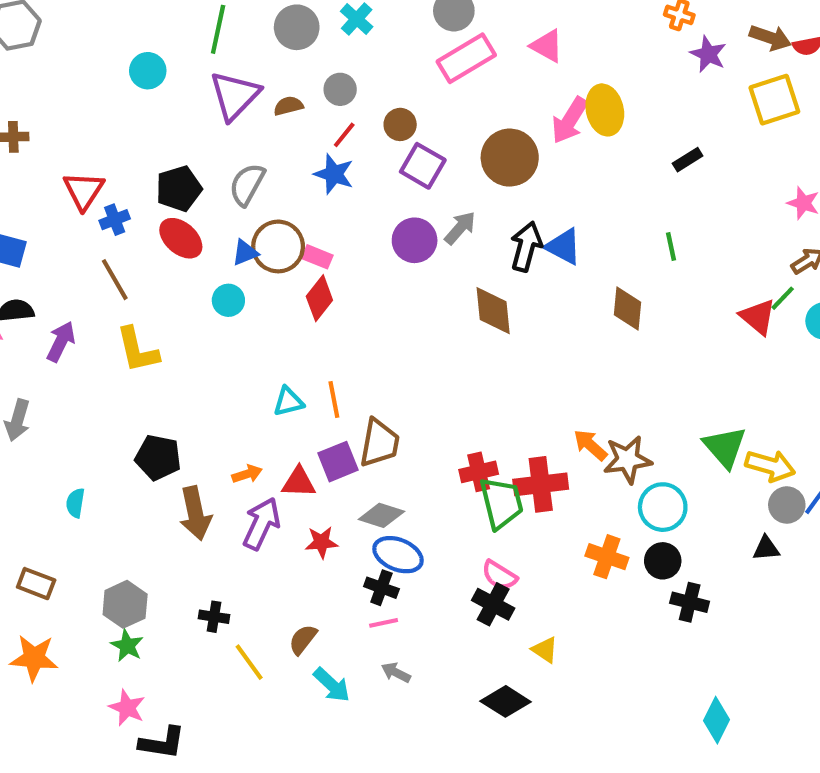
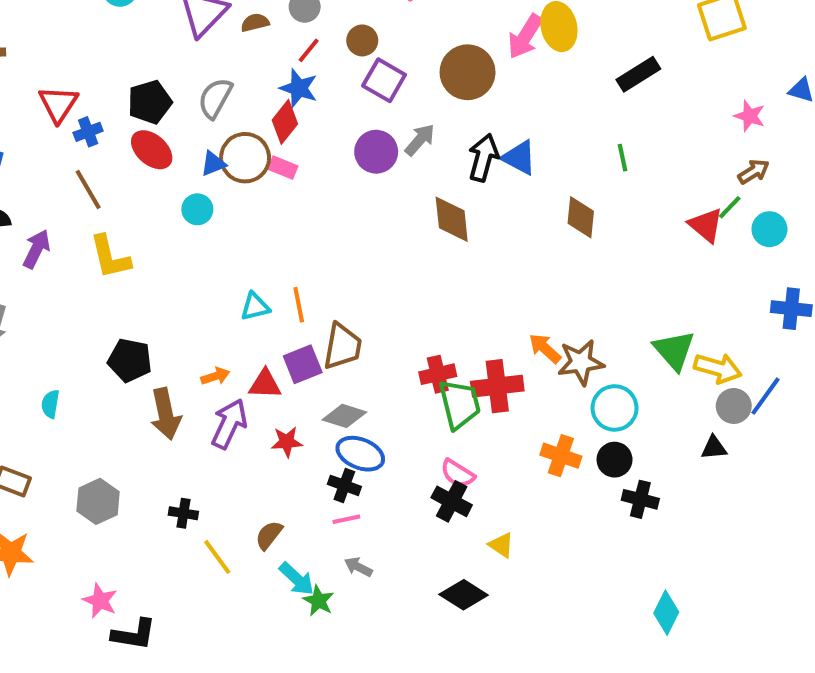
black rectangle: (688, 160) -> (638, 74), size x1.5
red diamond: (319, 298) -> (285, 122), moved
green star: (127, 646) -> (319, 601), moved

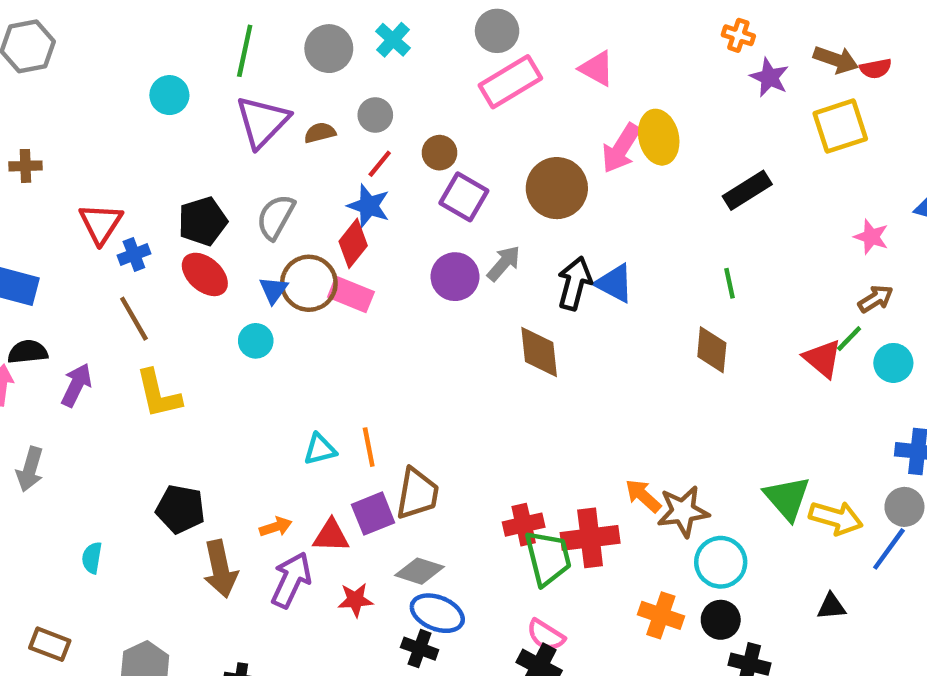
blue triangle: (213, 164) -> (273, 290), turned -32
pink rectangle: (283, 168) -> (351, 294), size x1.4
brown diamond: (581, 217) -> (712, 350), moved
gray circle: (734, 406) -> (904, 507), moved

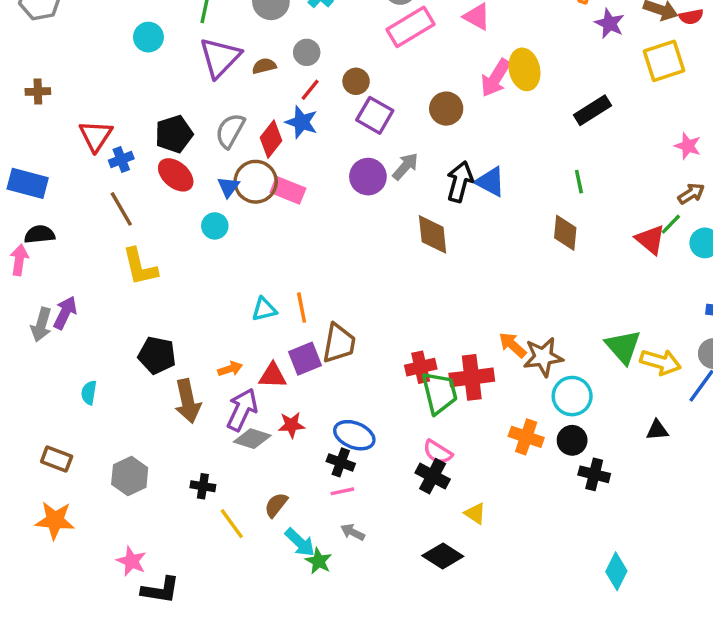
brown circle: (557, 188) -> (446, 109), size x0.7
red diamond: (353, 243) -> (271, 139), moved
purple arrow: (76, 385) -> (65, 313), moved
gray diamond: (420, 571) -> (252, 439), moved

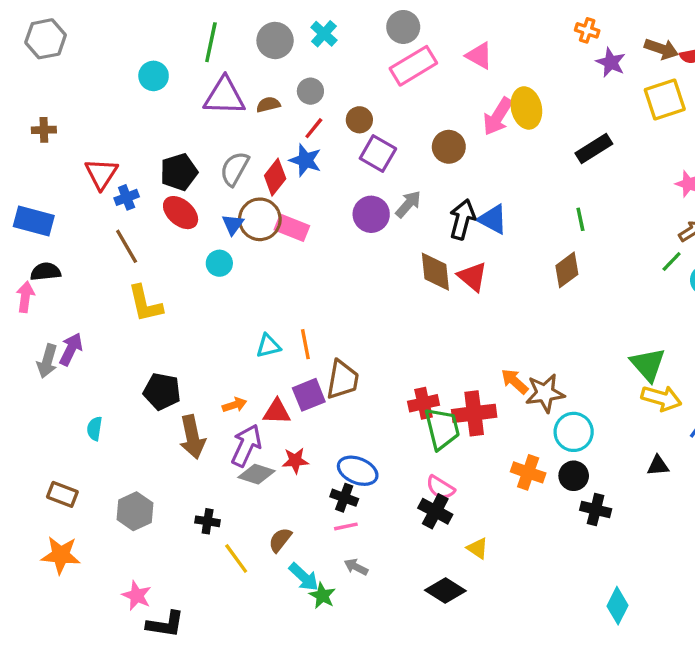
purple triangle: (220, 57) -> (224, 96), turned 48
brown diamond: (565, 233) -> (567, 270), turned 48
red triangle: (650, 240) -> (472, 277), moved
green triangle: (623, 347) -> (648, 364), moved

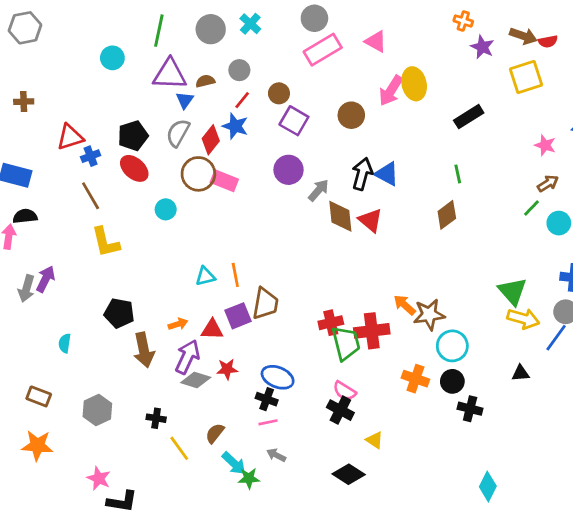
red triangle: (101, 174) -> (70, 137), turned 40
gray arrow: (408, 204) -> (319, 190), moved
blue triangle: (233, 224) -> (185, 100), moved
green star: (322, 596) -> (249, 478), turned -30

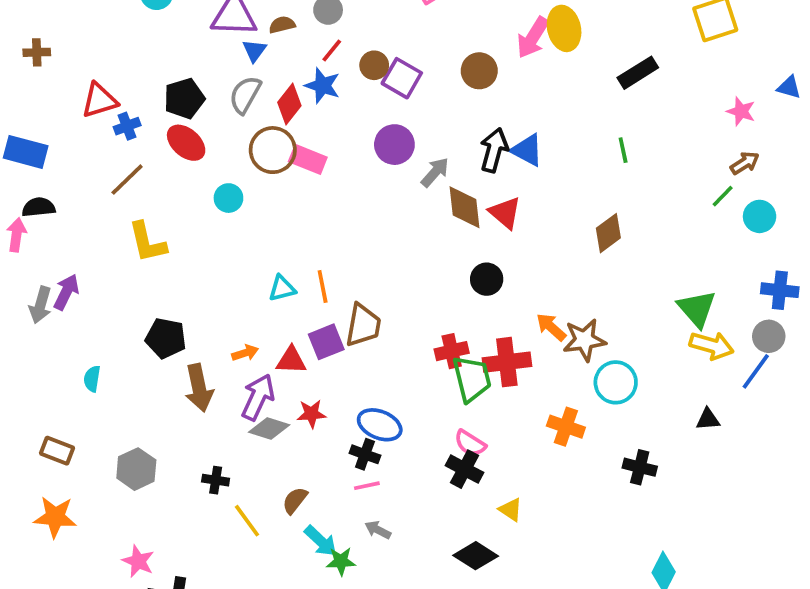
brown circle: (279, 93) -> (374, 65), moved
brown line: (91, 196) -> (127, 180), turned 76
brown diamond: (447, 215) -> (608, 233), moved
black circle: (452, 381) -> (487, 279), moved

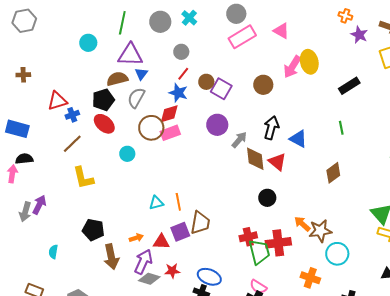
brown semicircle: (282, 25) -> (117, 79), moved, size x1.5
red diamond: (289, 104) -> (169, 114), moved, turned 35
blue triangle: (527, 150) -> (298, 139), moved
pink rectangle: (308, 159) -> (170, 133), turned -42

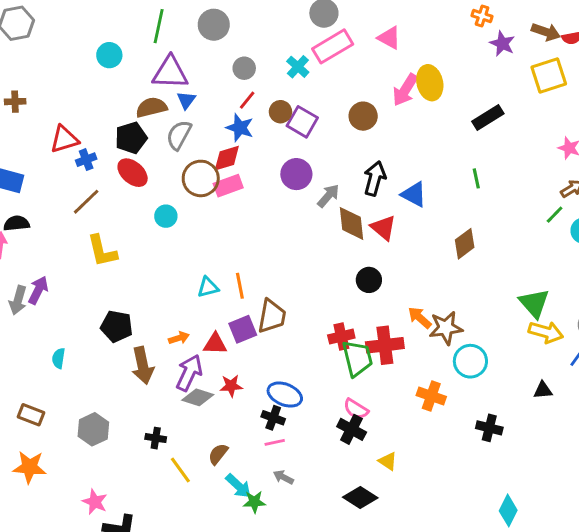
cyan cross: (189, 18) -> (298, 67), moved

